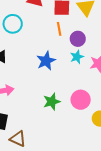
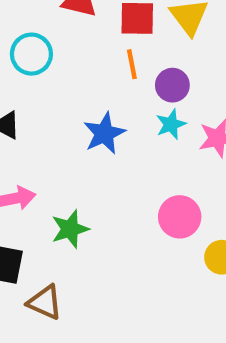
green star: (52, 102) -> (70, 229), moved

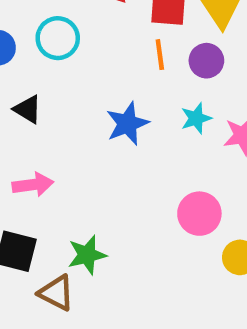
purple circle: (172, 85) -> (206, 61), moved
green star: (70, 229) -> (87, 255), moved

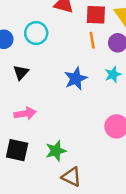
black triangle: (28, 109) -> (21, 72), turned 42
brown triangle: (56, 293) -> (71, 177), moved

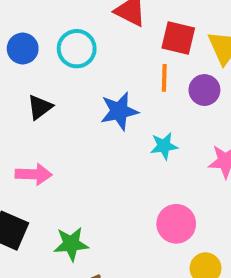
cyan star: (113, 74) -> (164, 146), moved
blue star: (76, 79) -> (119, 111), moved

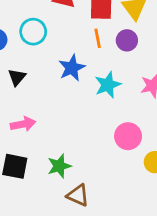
cyan star: (164, 146) -> (108, 85), size x1.4

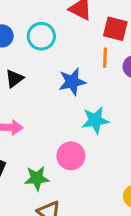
cyan star: (108, 85) -> (95, 120), moved
pink circle: (128, 136) -> (71, 156), moved

